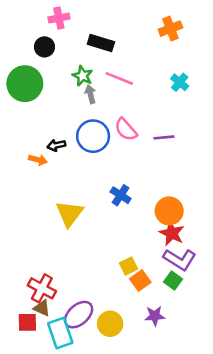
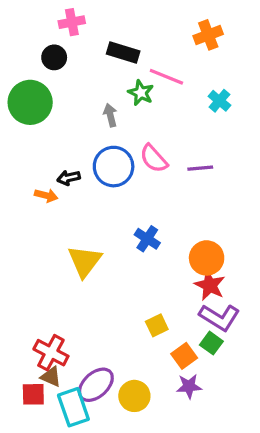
green star: (83, 76) -> (141, 93), moved
pink line: (119, 78) -> (166, 77), moved
orange square: (140, 280) -> (184, 356), moved

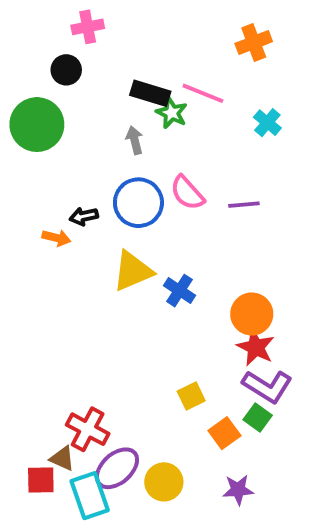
black rectangle: (123, 53) -> (150, 93), moved
yellow triangle: (85, 261) -> (133, 271), moved, turned 30
red cross: (51, 353) -> (88, 429), moved
purple star: (189, 386) -> (238, 490), moved

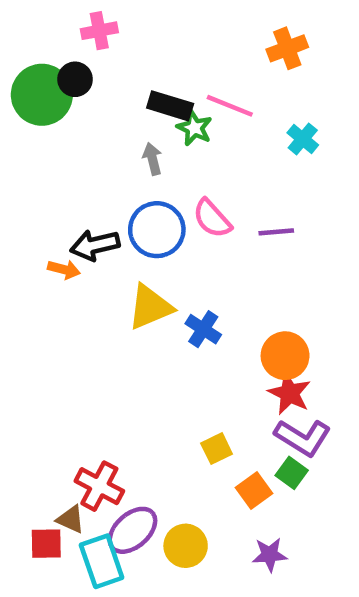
green circle: (37, 125) -> (42, 95), moved
black arrow: (84, 216) -> (95, 245), size x1.5

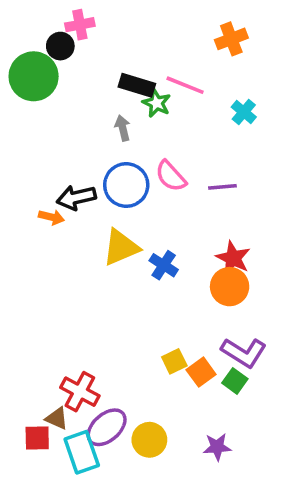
black circle: (75, 79) -> (60, 46), moved
red star: (289, 393) -> (233, 258), moved
orange square: (254, 491) -> (201, 372), moved

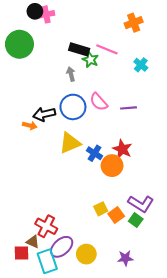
black circle: (60, 46) -> (35, 11), moved
red star: (233, 258) -> (122, 149), moved
orange circle: (230, 287) -> (112, 166), moved

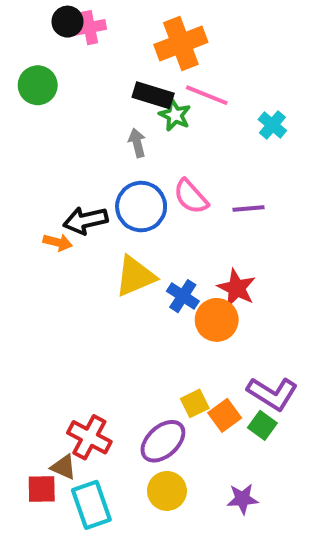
orange cross: (134, 23) -> (181, 43), moved, size x1.4
green circle: (19, 44) -> (38, 85), size x0.7
purple ellipse: (62, 247) -> (163, 441), moved

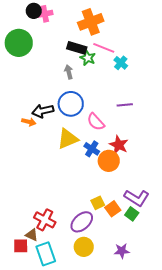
green circle: (38, 85) -> (19, 43), size x1.4
cyan cross: (272, 125) -> (121, 63), moved
pink semicircle: (191, 197) -> (96, 122), moved

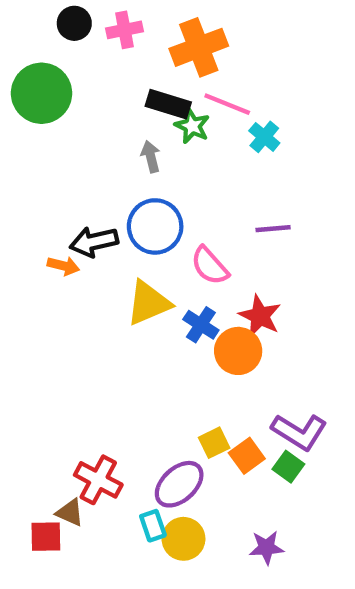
pink cross: (45, 14) -> (125, 30), moved
cyan rectangle: (46, 254) -> (153, 526), moved, size x0.6

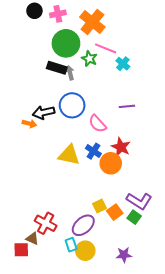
orange cross: (199, 47) -> (92, 22), turned -30
green circle: (42, 93) -> (66, 43), moved
black rectangle: (168, 104) -> (57, 68), moved
yellow triangle: (149, 303) -> (69, 155), moved, turned 35

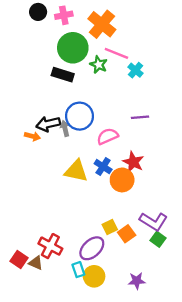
gray arrow: (70, 73) -> (65, 128), moved
pink semicircle: (97, 124) -> (108, 136), turned 108
green square: (134, 217) -> (158, 239), moved
red square: (21, 250) -> (19, 260), moved, turned 35

